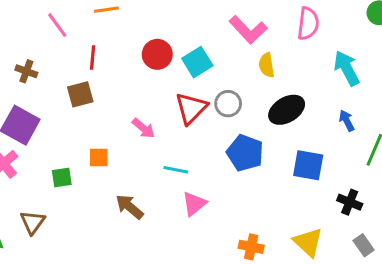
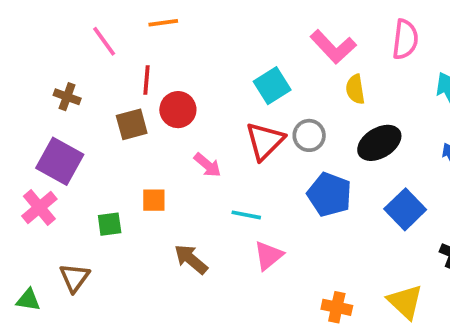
red circle: (157, 54) -> (178, 110), moved
blue square: (308, 165) -> (405, 209), turned 36

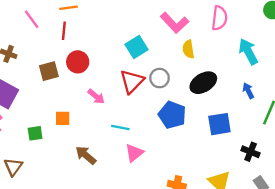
red line: (147, 80) -> (64, 31), moved
blue square: (405, 209) -> (219, 124), turned 35

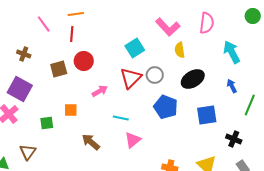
pink arrow: (96, 96) -> (100, 91), turned -70

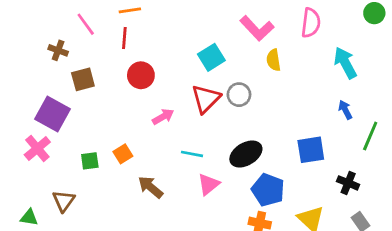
brown cross: (24, 54) -> (58, 50), moved
brown square: (59, 69) -> (83, 79), moved
black ellipse: (193, 79) -> (246, 154), moved
blue pentagon: (166, 107) -> (268, 190), moved
orange square: (71, 110) -> (123, 154), moved, turned -32

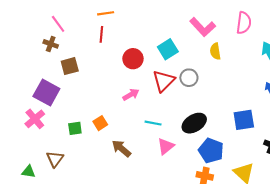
pink line: (86, 24) -> (58, 24), moved
red circle: (141, 75) -> (133, 59), moved

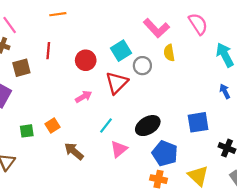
pink semicircle: (244, 23) -> (198, 24), turned -40
red line: (101, 34) -> (48, 51), moved
gray circle: (189, 78) -> (142, 66), moved
cyan line: (153, 123) -> (106, 126), turned -63

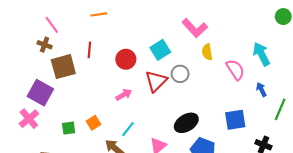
pink semicircle: (198, 24) -> (235, 70), moved
gray circle: (142, 66) -> (180, 74), moved
brown square: (21, 68) -> (63, 67), size x1.4
cyan line: (106, 126) -> (128, 129), moved

